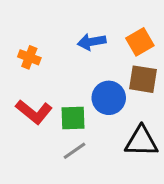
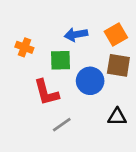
red L-shape: (34, 112) -> (46, 92), moved, turned 36
green square: (73, 118) -> (60, 60), moved
black triangle: (141, 141) -> (117, 117), size x0.7

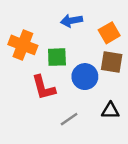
blue arrow: (76, 34) -> (72, 21), moved
orange cross: (24, 47) -> (23, 45), size x1.6
gray line: (62, 125) -> (69, 119), moved

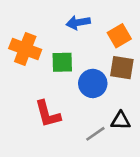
red L-shape: (44, 88) -> (48, 114), moved
gray line: (69, 119) -> (95, 134), moved

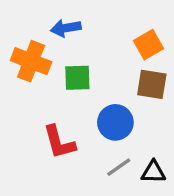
blue arrow: (78, 23) -> (66, 28), moved
blue circle: (93, 83) -> (115, 122), moved
black triangle: (121, 121) -> (153, 172), moved

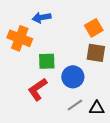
green square: (77, 78) -> (47, 61), moved
red L-shape: (59, 142) -> (37, 89), turned 70

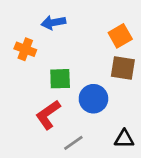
orange cross: (20, 38) -> (25, 49), size x0.7
gray line: (75, 105) -> (73, 143), moved

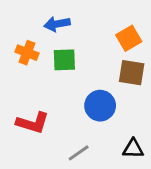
green square: (60, 79) -> (64, 60), moved
red L-shape: (48, 115) -> (33, 123), moved, turned -128

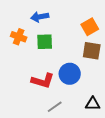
red L-shape: (33, 123) -> (43, 81), moved

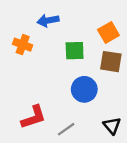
green square: (45, 42) -> (75, 51), moved
red L-shape: (43, 81) -> (33, 117), moved, turned -35
black triangle: (93, 104) -> (112, 126), turned 49

